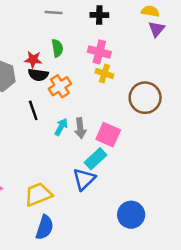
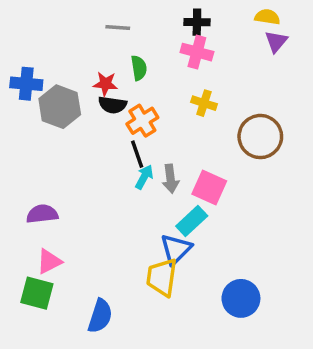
gray line: (54, 12) -> (118, 27), moved
pink cross: (99, 52) -> (197, 52), moved
black line: (33, 110) -> (137, 154), moved
yellow trapezoid: (38, 194) -> (162, 277), moved, turned -60
blue semicircle: (45, 227) -> (100, 316), moved

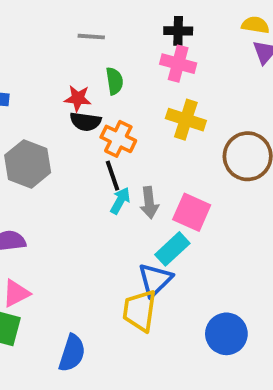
yellow cross: (204, 103) -> (186, 120), size x1.4
gray hexagon: (60, 107) -> (28, 164), moved
orange cross: (142, 121) -> (118, 139), turned -32

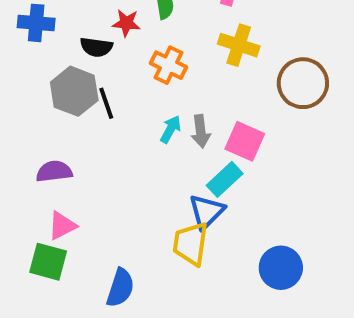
black semicircle: (86, 122) -> (96, 47), moved
black line: (113, 176) -> (106, 103), moved

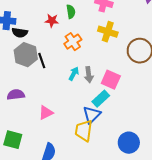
black semicircle: (96, 47) -> (20, 33), moved
orange cross: (168, 65) -> (73, 42), turned 30
pink triangle: (62, 226) -> (46, 113), moved

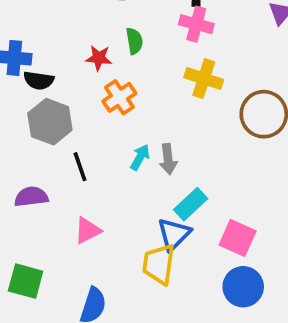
orange cross: (73, 42) -> (119, 97), moved
black line: (42, 61) -> (80, 167), moved
pink square: (111, 80) -> (238, 238), moved

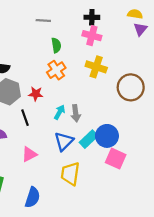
red star: (99, 58) -> (36, 94), moved
orange cross: (119, 97) -> (56, 70), moved
blue triangle: (174, 234) -> (64, 141), moved
blue circle: (243, 287) -> (107, 136), moved

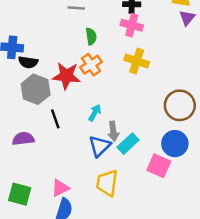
brown circle: (131, 87) -> (180, 105), moved
red star: (36, 94) -> (66, 76), moved, size x1.6
gray arrow: (76, 113) -> (113, 131), moved
blue circle: (107, 136) -> (175, 144), moved
pink triangle: (29, 154) -> (60, 188), moved

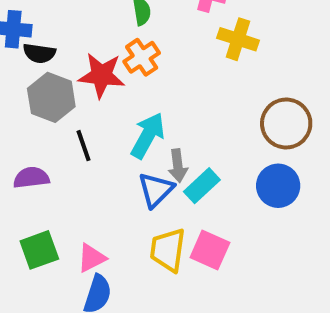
yellow cross: (137, 61) -> (238, 39), moved
cyan arrow: (95, 113) -> (148, 136), size x1.6
pink square: (159, 166) -> (210, 250), moved
green square: (20, 194) -> (39, 250), moved, turned -35

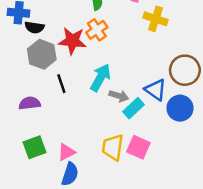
gray arrow: (178, 166) -> (119, 96), turned -66
blue triangle: (156, 190) -> (156, 90), moved, turned -40

